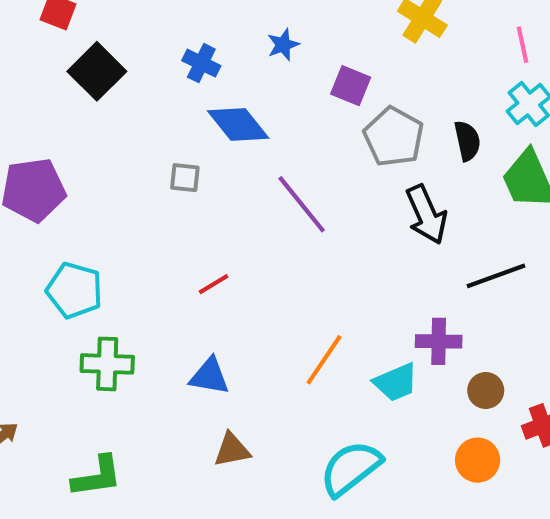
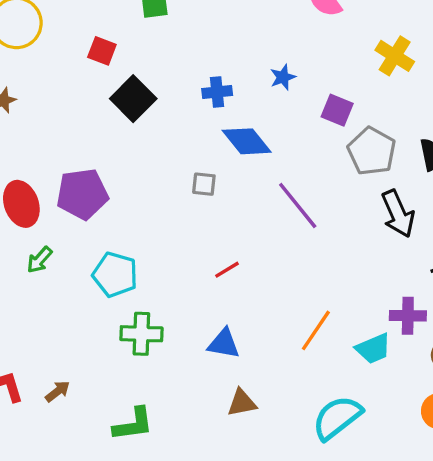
blue cross: (201, 63) -> (217, 92), turned -32

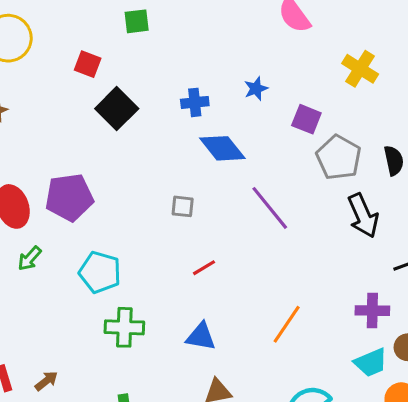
gray square: (204, 184) -> (183, 206), moved
cyan trapezoid: (373, 349) -> (371, 363), moved

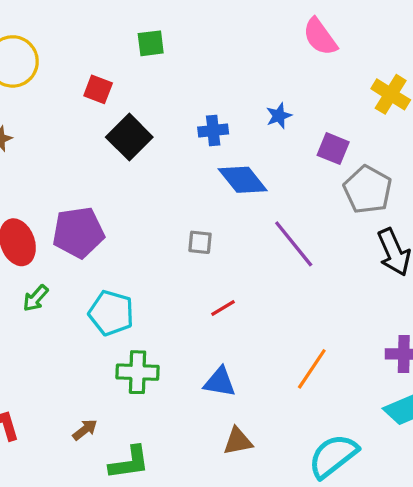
brown arrow: (46, 381) -> (85, 430), moved

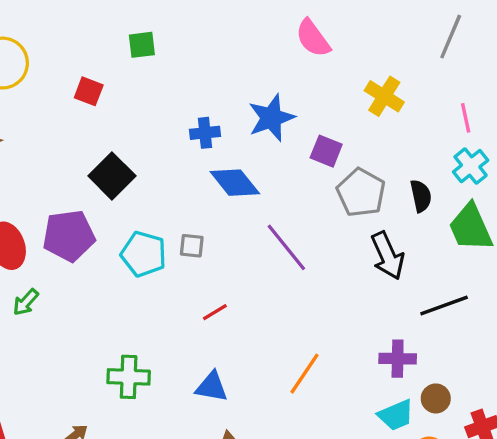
blue star: (279, 116) -> (271, 118), size x1.8
black square: (129, 137) -> (112, 176), moved
cyan pentagon: (111, 313) -> (144, 254), moved

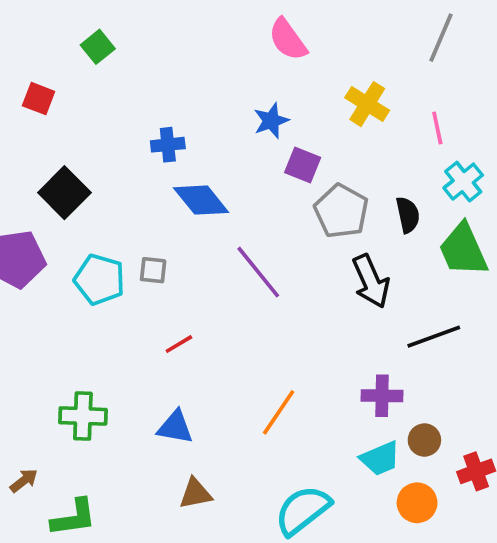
green square: (142, 45) -> (98, 47), turned -32
blue star: (271, 118) -> (271, 121), moved, size x0.7
pink line: (466, 118) -> (437, 128), moved

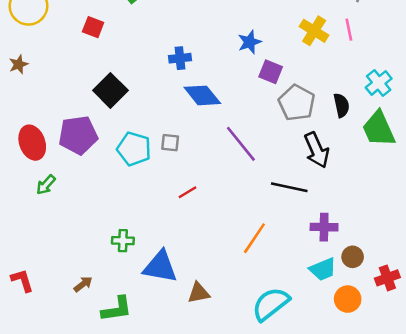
pink line: (437, 128) -> (349, 30), moved
black line: (434, 337) -> (289, 187), moved, turned 32
green cross: (83, 416) -> (123, 241), size x0.7
blue triangle: (175, 427) -> (160, 267), moved, size x1.4

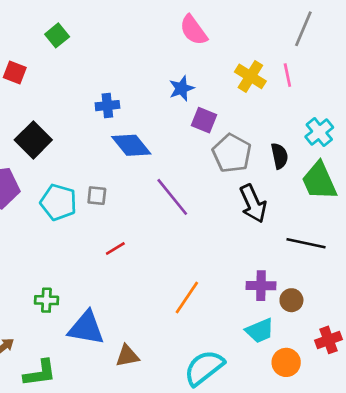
black line: (289, 187) -> (306, 243), moved
brown circle: (353, 257) -> (291, 300), moved

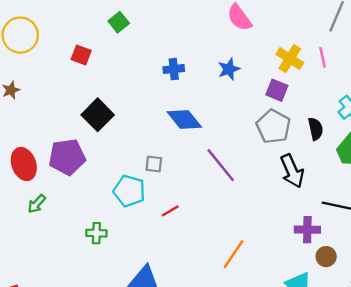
blue cross: (107, 106) -> (174, 69), moved
purple square: (204, 120) -> (277, 90), moved
cyan pentagon: (58, 202) -> (129, 191), moved
purple cross: (261, 286) -> (307, 230), moved
green cross: (46, 300) -> (96, 233), moved

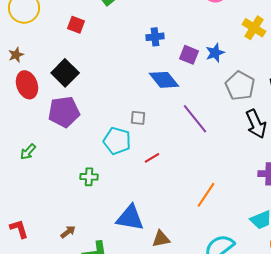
blue star: (229, 69) -> (215, 53), moved
purple square: (277, 90) -> (189, 55), moved
black square: (98, 115) -> (65, 73), moved
red ellipse: (24, 164) -> (27, 85), moved
green arrow: (37, 204) -> (28, 152), moved

